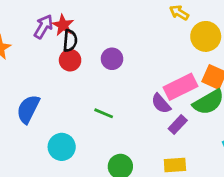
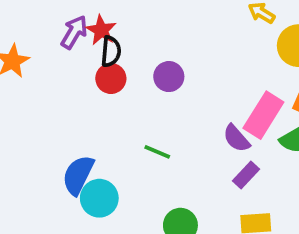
pink rectangle: (181, 87) -> (263, 115), turned -32
blue semicircle: (28, 109) -> (78, 175), moved
purple rectangle: (178, 125) -> (246, 175), moved

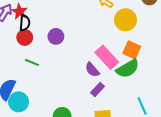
pink rectangle: (263, 115) -> (107, 57), turned -75
green line: (157, 152) -> (32, 62), moved

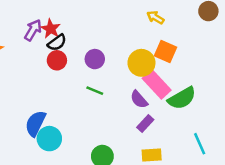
yellow circle: (125, 20) -> (141, 63), moved
black semicircle: (25, 23) -> (57, 43), turned 49
orange square: (132, 50) -> (165, 51), moved
green line: (32, 62) -> (95, 91), moved

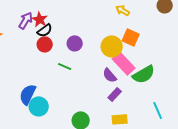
green line: (95, 91) -> (65, 66), moved

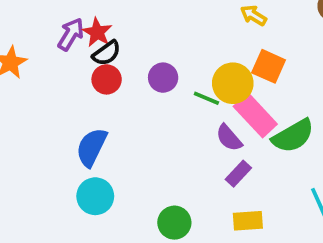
green line: (65, 66) -> (206, 98), moved
blue semicircle: (28, 94) -> (91, 147), moved

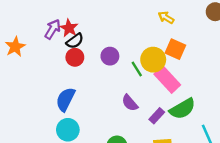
green line: (206, 98) -> (137, 69), turned 35
green semicircle: (293, 136) -> (182, 109), moved
purple semicircle: (229, 138) -> (130, 103), moved

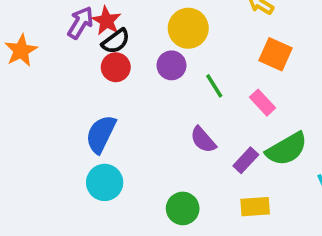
yellow circle: (153, 60) -> (188, 28), moved
pink rectangle: (167, 80) -> (263, 103), size x0.6

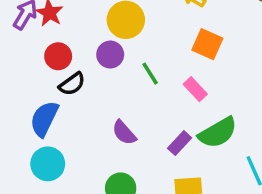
black semicircle: (116, 41) -> (72, 84), moved
purple semicircle: (203, 140) -> (124, 133), moved

